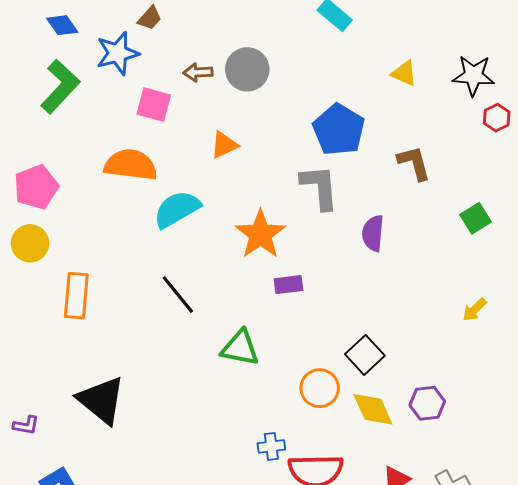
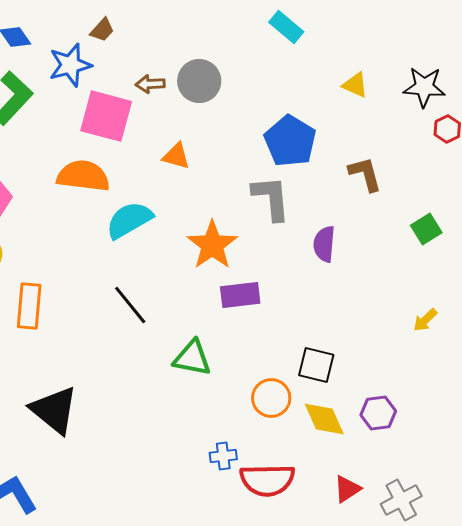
pink square: (154, 105) -> (106, 116), size x1.5
orange triangle: (224, 145) -> (176, 156), turned 40
purple rectangle: (288, 285) -> (240, 295), size x1.4
black square: (365, 355) -> (316, 365), turned -33

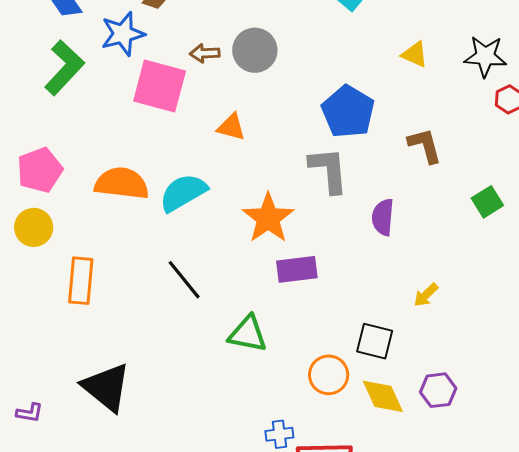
orange semicircle: (83, 176) -> (122, 183), moved
yellow arrow: (425, 320) -> (426, 295), moved

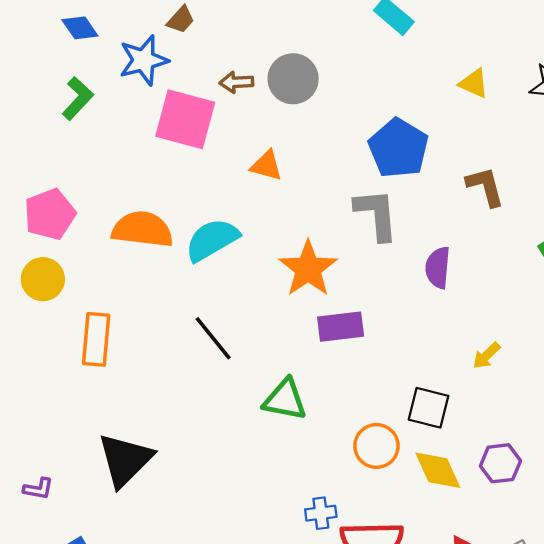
green L-shape: (64, 68) -> (78, 98), size x0.7
black triangle: (106, 387) -> (125, 460), turned 36

